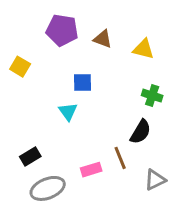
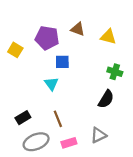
purple pentagon: (62, 30) -> (47, 38), moved
brown line: (120, 158) -> (58, 119), moved
pink rectangle: (91, 170) -> (69, 143), moved
gray triangle: (155, 180) -> (98, 135), moved

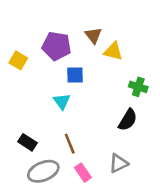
brown triangle: (78, 29) -> (93, 35), turned 32
yellow triangle: (108, 37) -> (113, 51), moved
black rectangle: (23, 118) -> (27, 142), turned 64
pink rectangle: (69, 143) -> (83, 173), turned 72

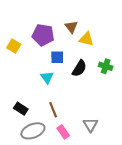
black semicircle: (128, 120) -> (79, 68), moved
gray triangle: (118, 163) -> (90, 125), turned -35

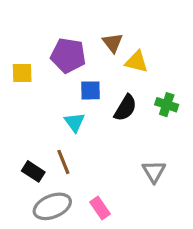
yellow square: (14, 46) -> (22, 73), turned -32
brown line: (53, 110) -> (63, 162), moved
gray triangle: (90, 125) -> (154, 171), moved

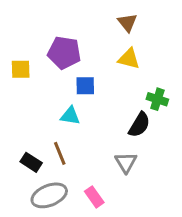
brown triangle: (113, 43) -> (127, 23), moved
black semicircle: (125, 108) -> (139, 125), moved
cyan triangle: (75, 122) -> (70, 116), turned -45
gray triangle: (154, 171) -> (126, 162), moved

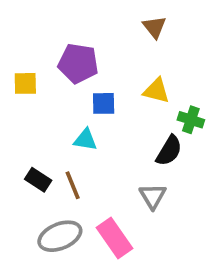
yellow triangle: (129, 59) -> (156, 91), moved
black rectangle: (31, 162) -> (38, 180), moved
pink rectangle: (94, 197) -> (114, 238), size x1.5

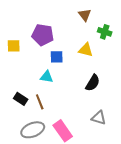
green cross: (191, 120) -> (105, 32), moved
gray triangle: (153, 196) -> (99, 118), moved, turned -42

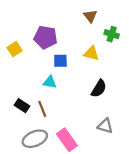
yellow square: (14, 46) -> (15, 49), turned -32

